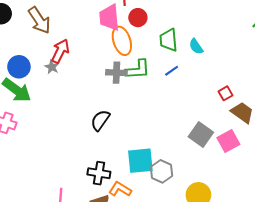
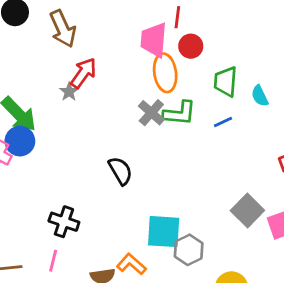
blue circle: (19, 67) -> (20, 141), moved
gray cross: (116, 73) -> (151, 113), turned 30
black semicircle: (100, 120) -> (120, 171), turned 105
black cross: (99, 173) -> (64, 222), moved

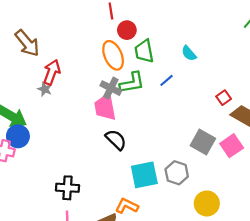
pink trapezoid: (154, 40) -> (105, 107), moved
green trapezoid: (226, 82) -> (144, 51), moved
black semicircle: (120, 171) -> (116, 140), moved
gray hexagon: (189, 250) -> (177, 173), moved

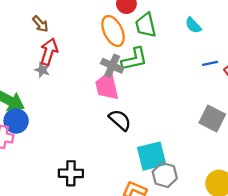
brown arrow: (27, 43) -> (40, 24), moved, size x0.6
blue line: (167, 80) -> (210, 63), moved, turned 32
gray hexagon: (177, 173) -> (165, 175), moved

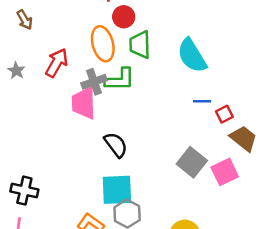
cyan semicircle: (193, 25) -> (192, 56), size x1.8
red arrow: (49, 52) -> (57, 63), moved
gray cross: (112, 66) -> (94, 82), turned 35
black semicircle: (120, 120) -> (116, 145), moved

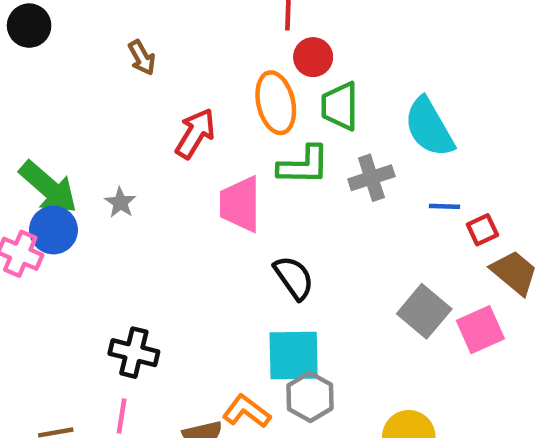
gray star: (16, 71) -> (120, 202), moved
gray cross: (94, 82) -> (371, 178), moved

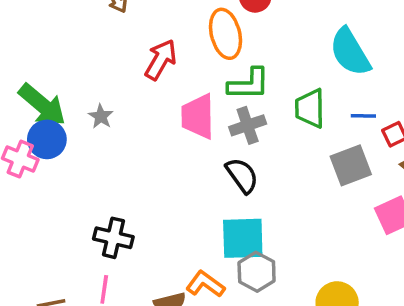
green trapezoid: (340, 106) -> (310, 108), moved
gray cross: (371, 178) -> (248, 125), moved
gray square: (424, 311) -> (351, 165), moved, turned 30

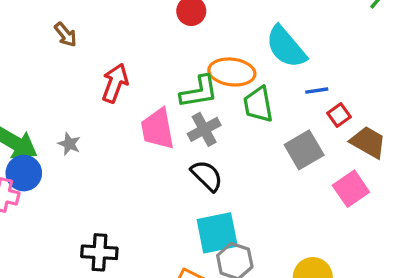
orange ellipse: (226, 34) -> (232, 72), moved, turned -60
blue line: (363, 116) -> (317, 91), moved

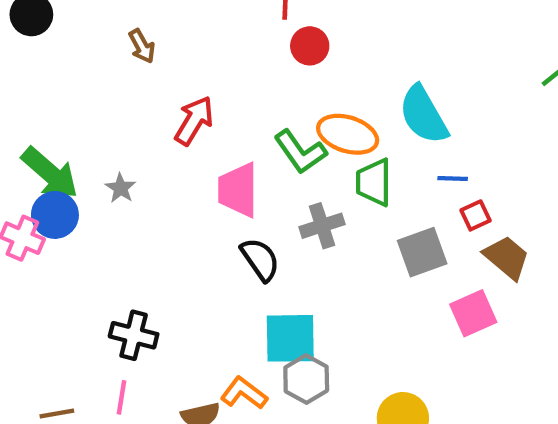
green L-shape: (199, 92) -> (300, 152), turned 54
gray cross: (204, 129) -> (322, 226), moved
black semicircle: (207, 176) -> (260, 259), moved

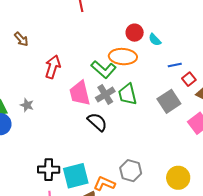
red circle: (310, 46) -> (135, 33), moved
cyan semicircle: (423, 115) -> (155, 40), size x0.5
green trapezoid: (374, 182) -> (127, 94), moved
gray cross: (322, 226) -> (105, 95), moved
cyan square: (290, 338) -> (76, 176), moved

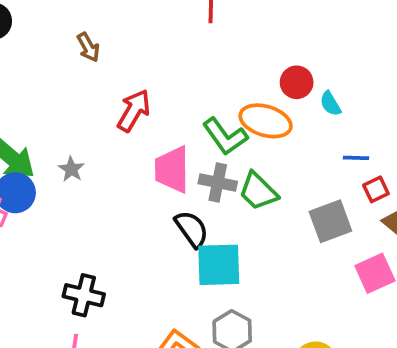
green trapezoid: (127, 94) -> (258, 191), turned -45
gray cross: (105, 95) -> (218, 183), turned 30
cyan square: (76, 176) -> (219, 265), moved

